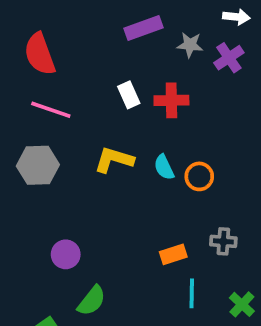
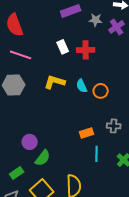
purple circle: (66, 254) -> (30, 142), moved

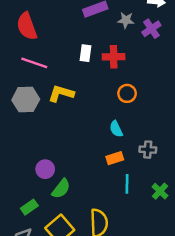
white rectangle: (63, 47) -> (85, 53), turned 32
yellow L-shape: (55, 82) -> (61, 93), moved
cyan semicircle: (82, 86) -> (116, 129), moved
orange circle: (101, 91) -> (127, 93), moved

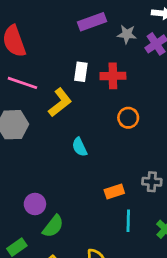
yellow L-shape: (61, 93) -> (60, 102), moved, turned 125
cyan semicircle: (116, 129) -> (80, 147), moved

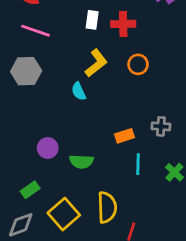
yellow L-shape: (60, 102) -> (96, 63), moved
cyan semicircle: (80, 147) -> (79, 91), moved
green semicircle: (53, 226) -> (81, 161), moved, turned 55

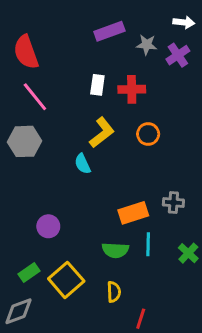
pink line: (36, 31) -> (35, 97), turned 32
orange rectangle: (125, 136) -> (133, 213), size x1.4
green semicircle: (81, 161) -> (115, 250), moved
yellow semicircle: (107, 207) -> (114, 292), size x0.6
yellow square: (64, 214) -> (66, 280), moved

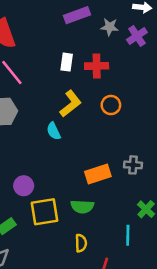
cyan line: (148, 244) -> (128, 235), moved
yellow square: (66, 280) -> (44, 212), moved, turned 32

